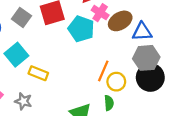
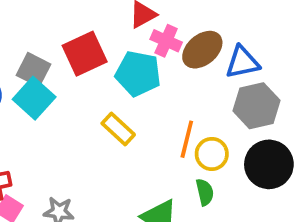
cyan square: (16, 55) -> (34, 98), moved
yellow rectangle: (38, 73) -> (118, 129), moved, turned 30
black circle: (150, 77) -> (269, 164), moved

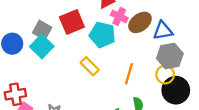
yellow circle: (212, 154) -> (165, 75), moved

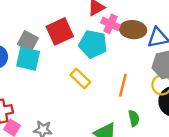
brown ellipse: (140, 22) -> (133, 30), turned 45
cyan square: (42, 47) -> (28, 59), turned -30

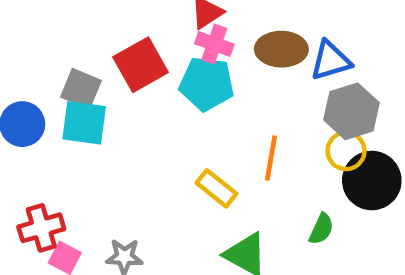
pink cross: (111, 24) -> (214, 44), moved
yellow rectangle: (80, 78) -> (217, 188), moved
green semicircle: (134, 118) -> (321, 229), moved, turned 42

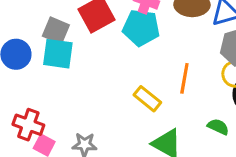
red cross: (41, 228) -> (28, 125), turned 36
green semicircle: (321, 229) -> (218, 127), turned -90

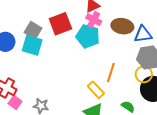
yellow rectangle: (147, 99) -> (96, 90), moved

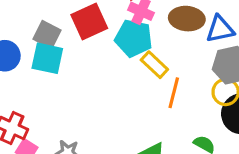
yellow rectangle: (96, 90) -> (154, 65), moved

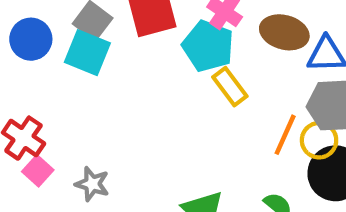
orange line: (174, 93) -> (285, 135), moved

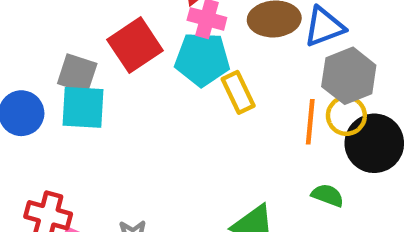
yellow rectangle: (230, 87) -> (238, 92), turned 30

